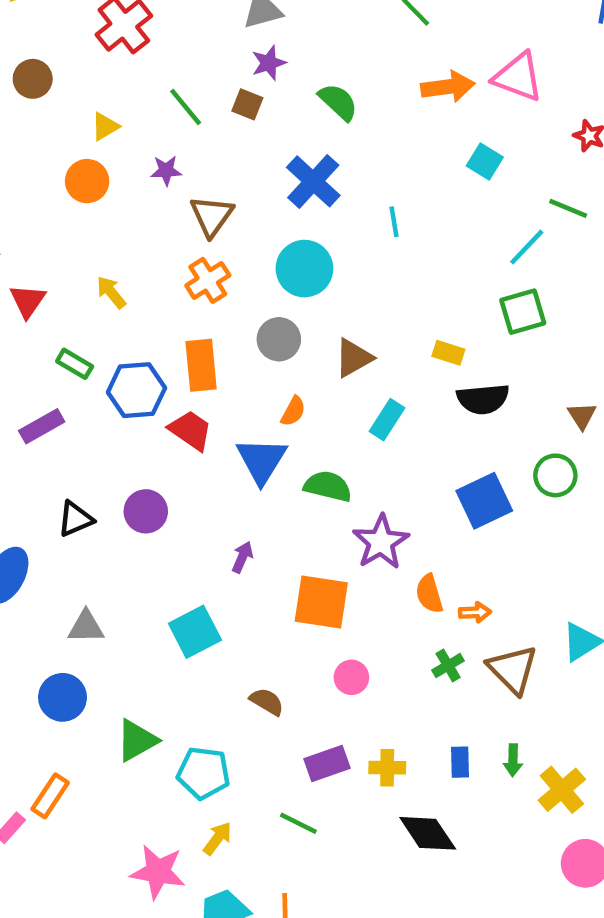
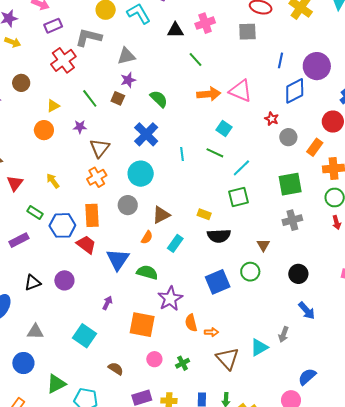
green line: (568, 208) -> (215, 153), moved
orange semicircle: (293, 411) -> (147, 237), moved
cyan square: (195, 632) -> (84, 336), turned -30
green cross: (448, 665) -> (183, 363), moved

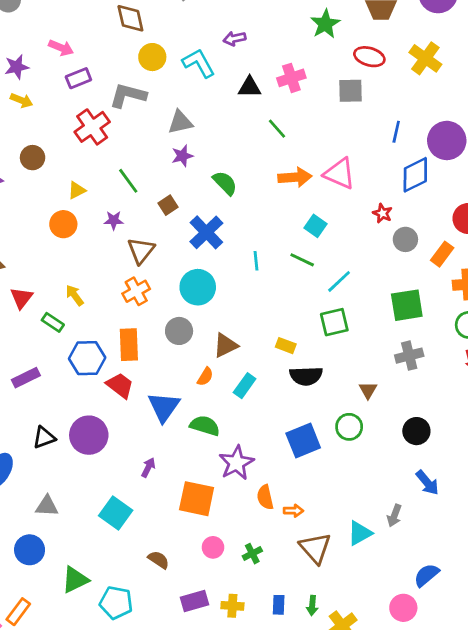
brown square: (118, 98) -> (168, 205), moved, turned 32
green rectangle: (35, 212) -> (53, 322), moved
purple circle: (64, 280) -> (89, 435), size x1.4

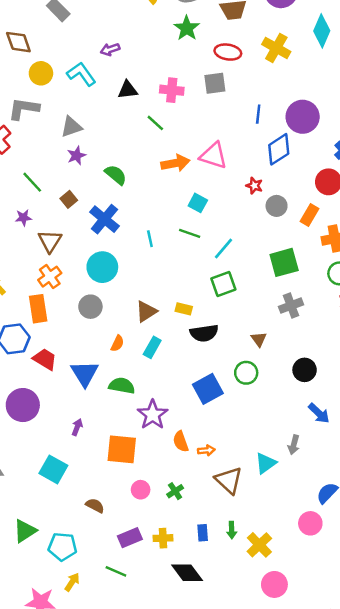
pink cross: (291, 78) -> (172, 90), moved, turned 30
orange rectangle: (129, 345) -> (38, 309), moved
brown triangle: (226, 345) -> (146, 311), moved

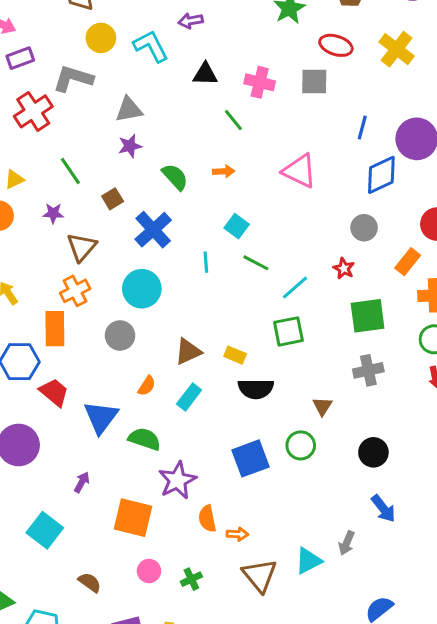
orange arrow: (175, 163) -> (224, 171), moved, size x0.6
red star: (254, 186) -> (344, 268), moved
cyan square: (198, 203) -> (237, 226), moved
gray circle: (277, 206) -> (364, 228), moved

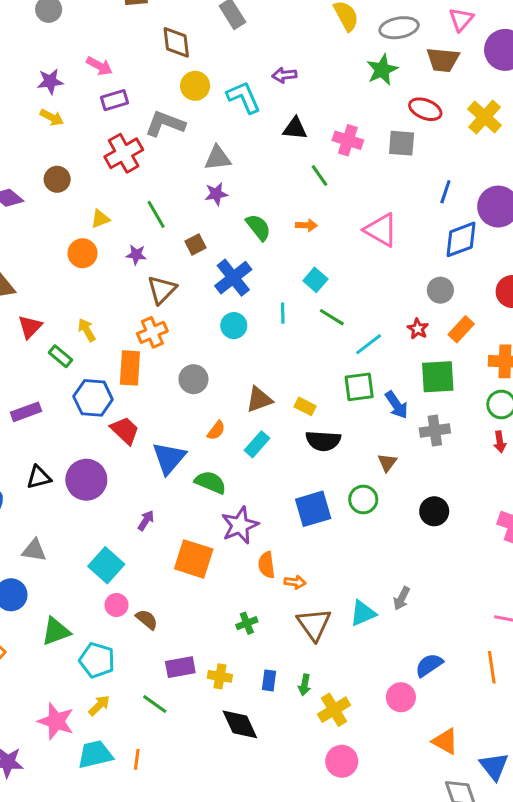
orange rectangle: (408, 262) -> (461, 329), moved
cyan circle: (142, 289) -> (234, 326), moved, size x0.7
blue arrow: (383, 509) -> (397, 405), moved
pink circle: (149, 571) -> (116, 605), moved

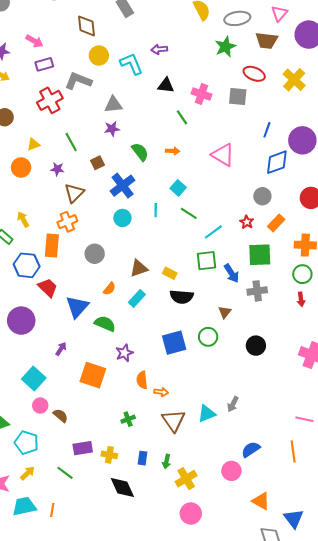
purple star: (240, 525) -> (124, 353), size x0.7

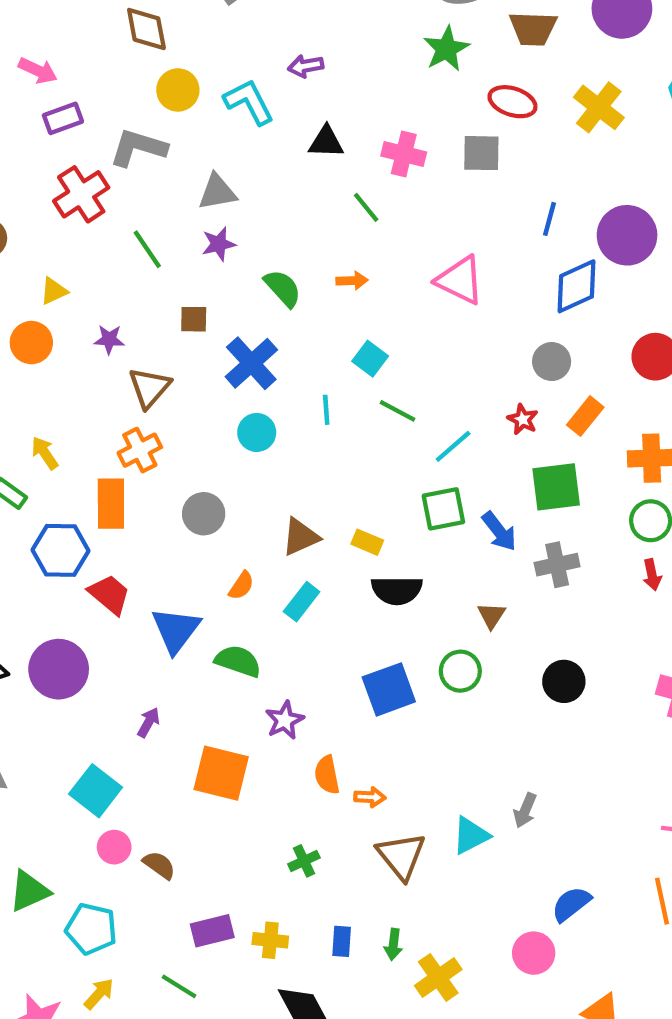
green line: (71, 142) -> (147, 249), moved
brown square: (97, 163) -> (194, 319), turned 32

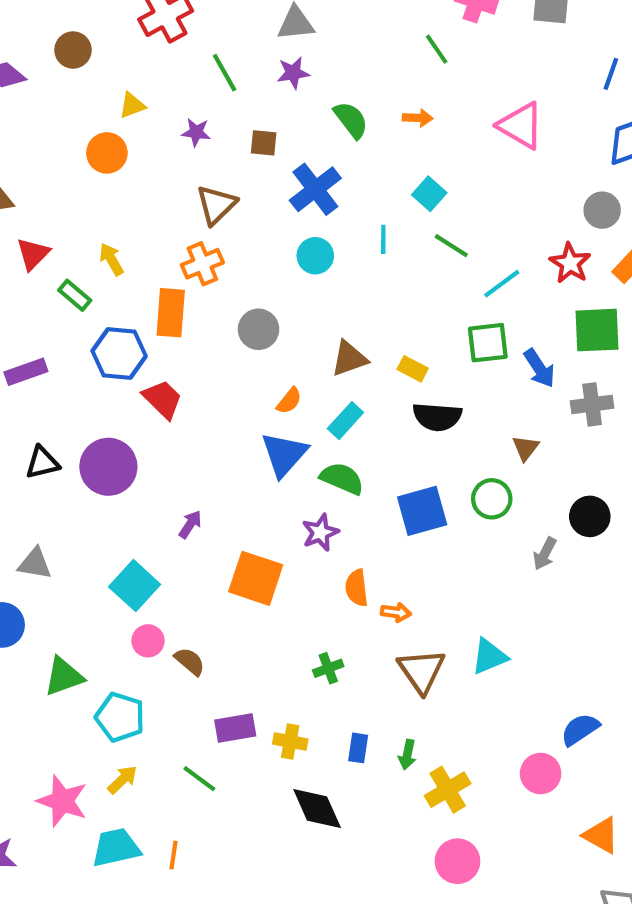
purple star: (109, 339) -> (196, 132), moved
red star: (523, 419) -> (570, 263), size x1.4
blue triangle: (176, 630) -> (284, 454), moved
green semicircle: (238, 661) -> (342, 478), moved
gray arrow: (525, 810) -> (545, 554), moved

